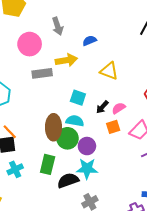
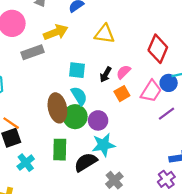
cyan semicircle: (75, 121) -> (79, 96), turned 60

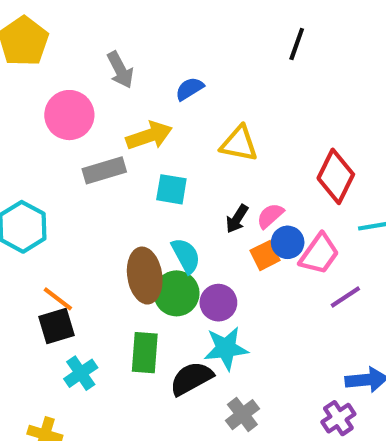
cyan square: (77, 70) -> (171, 189), moved
blue circle: (169, 83) -> (288, 242), moved

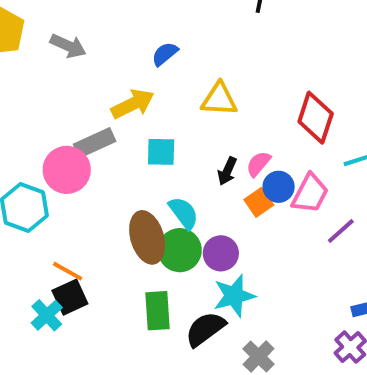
gray arrow: (120, 70) -> (68, 46), moved, turned -30
pink circle: (69, 115) -> (67, 170), moved
cyan cross: (81, 373) -> (47, 315), moved

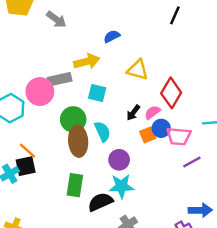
red diamond: (316, 118) -> (171, 93), moved
pink trapezoid: (310, 194) -> (179, 136), turned 55
green circle: (180, 250) -> (73, 119), moved

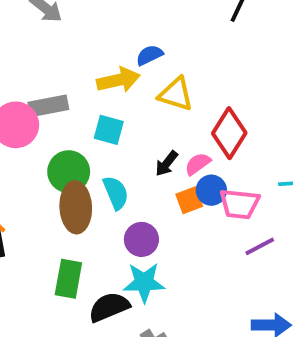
blue semicircle: (112, 36) -> (149, 55), moved
yellow arrow: (87, 61) -> (118, 80), moved

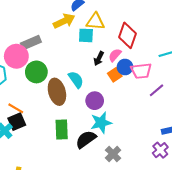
cyan square: (109, 130) -> (86, 35), moved
green circle: (69, 172) -> (36, 72), moved

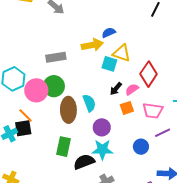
pink circle: (16, 56) -> (36, 90), moved
blue circle: (125, 67) -> (141, 147), moved

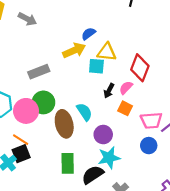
orange square: (127, 108) -> (125, 108), turned -32
pink trapezoid: (153, 111) -> (151, 120), moved

